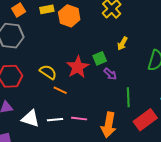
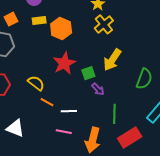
yellow arrow: (122, 43) -> (112, 60), size x1.6
red star: (78, 67) -> (64, 63), moved
white line: (55, 120) -> (69, 111), moved

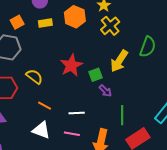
orange hexagon: (61, 28) -> (75, 17), moved
green semicircle: (144, 79) -> (148, 47), moved
yellow semicircle: (36, 83) -> (34, 77), moved
orange line: (47, 102) -> (45, 106), moved
white triangle: (15, 128) -> (41, 130), moved

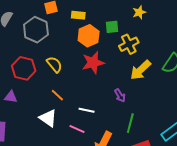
orange hexagon: (75, 17) -> (89, 36), moved
yellow cross: (110, 26) -> (129, 44), moved
green square: (95, 75) -> (112, 27), moved

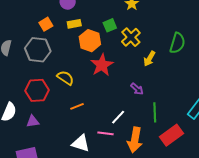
yellow arrow: (140, 70) -> (149, 59), size x0.7
orange line: (57, 95) -> (77, 106), turned -48
white line: (87, 110) -> (118, 117), moved, turned -42
white triangle: (48, 118) -> (81, 143), moved

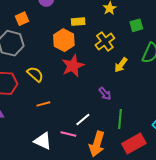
yellow rectangle: (74, 24) -> (78, 22), moved
green square: (110, 25) -> (136, 25), moved

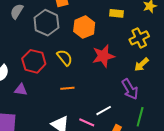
orange hexagon: (64, 40) -> (84, 27), moved
yellow arrow: (121, 65) -> (141, 64), moved
purple arrow: (105, 94) -> (130, 89), size x1.5

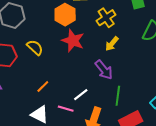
orange hexagon: (84, 27) -> (65, 15), moved
red star: (103, 56) -> (73, 41), turned -30
orange line: (67, 88) -> (43, 86), moved, turned -32

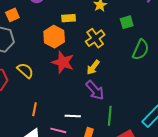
yellow arrow: (112, 44) -> (93, 67), moved
orange line: (43, 86) -> (35, 109), turned -32
white line: (81, 95) -> (73, 116), turned 42

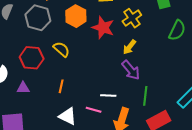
orange hexagon: (54, 37) -> (76, 16), moved
red star: (63, 62) -> (103, 28), moved
orange line: (35, 109) -> (61, 86), moved

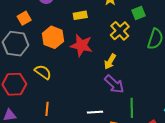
yellow cross: (132, 18) -> (120, 31), moved

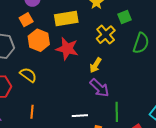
yellow rectangle: (80, 15) -> (66, 19), size x1.6
orange square: (24, 18) -> (26, 20), moved

